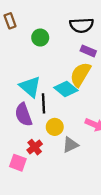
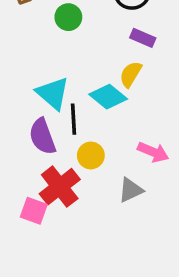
yellow semicircle: (80, 74) -> (131, 74), size x0.7
gray triangle: (70, 145) -> (131, 190), moved
red cross: (35, 147) -> (60, 187), size x1.6

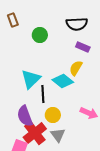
cyan triangle: (53, 93) -> (31, 79), turned 35
purple semicircle: (42, 136) -> (25, 116), moved
gray triangle: (131, 190) -> (58, 135), moved, turned -42

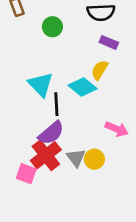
cyan triangle: (31, 79) -> (41, 84), turned -30
yellow circle: (53, 115) -> (94, 159), moved
purple semicircle: (25, 116) -> (51, 133), moved, turned -110

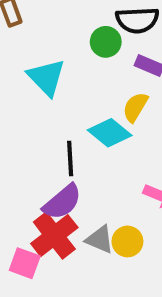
green circle: (52, 27) -> (106, 42), moved
cyan triangle: (41, 84) -> (46, 77), moved
gray triangle: (76, 158) -> (100, 239), turned -30

